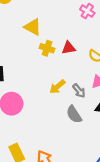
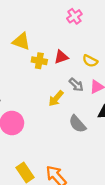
pink cross: (87, 11) -> (74, 16), turned 32
gray arrow: (79, 91) -> (76, 85), moved

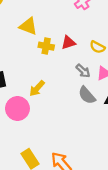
yellow arrow: (56, 98) -> (37, 88), moved
gray semicircle: (77, 124) -> (87, 95), moved

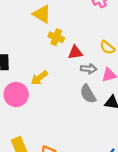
red triangle: (68, 43) -> (75, 52), moved
gray arrow: (83, 71) -> (89, 69), turned -48

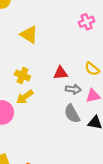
yellow cross: (56, 37) -> (22, 76), moved

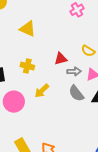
yellow arrow: (25, 97) -> (42, 91), moved

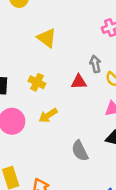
gray arrow: (74, 71) -> (95, 64), moved, turned -112
gray semicircle: (76, 93) -> (80, 151), moved

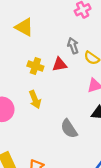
yellow cross: (37, 82) -> (35, 66), moved
yellow arrow: (48, 115) -> (35, 99), turned -72

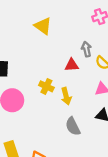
yellow cross: (35, 66) -> (46, 86), moved
yellow arrow: (35, 99) -> (66, 96), moved

